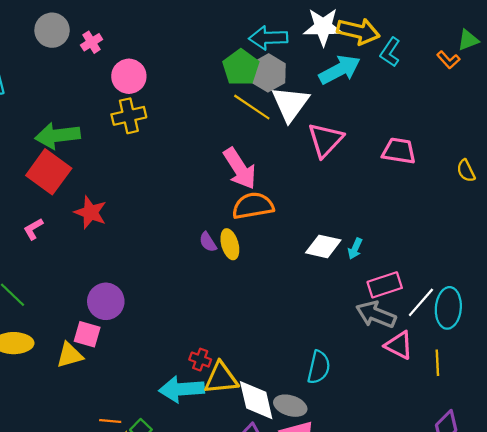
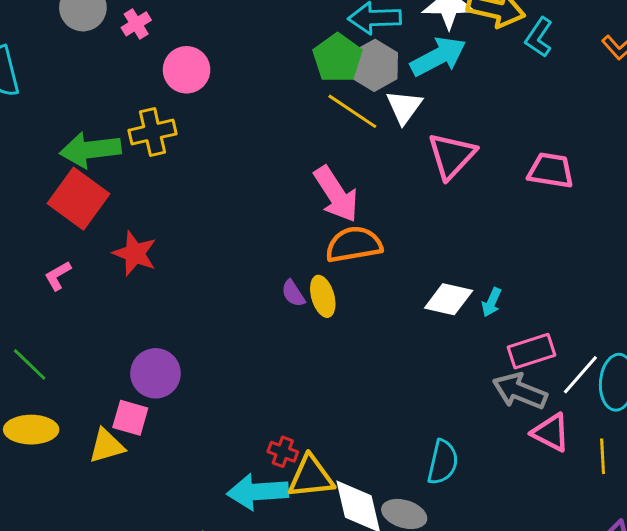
cyan arrow: (340, 70) -> (438, 56), moved
white triangle: (290, 104) -> (404, 107), size x0.7
yellow cross: (129, 116) -> (153, 132), moved

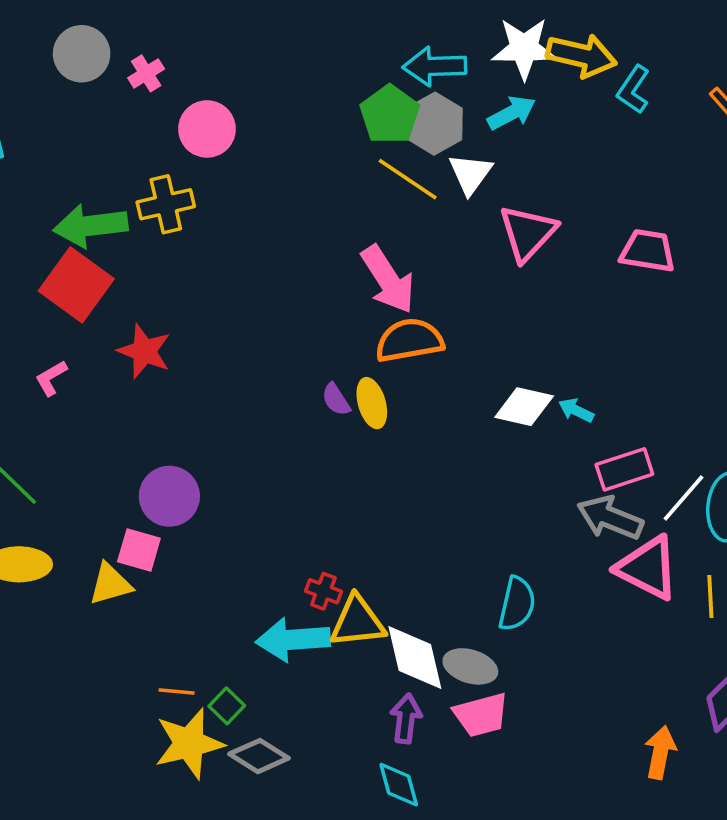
cyan arrow: (438, 56) -> (512, 113), size x0.7
cyan arrow: (492, 302) -> (576, 410), turned 92
pink triangle: (551, 433) -> (648, 568), size x1.4

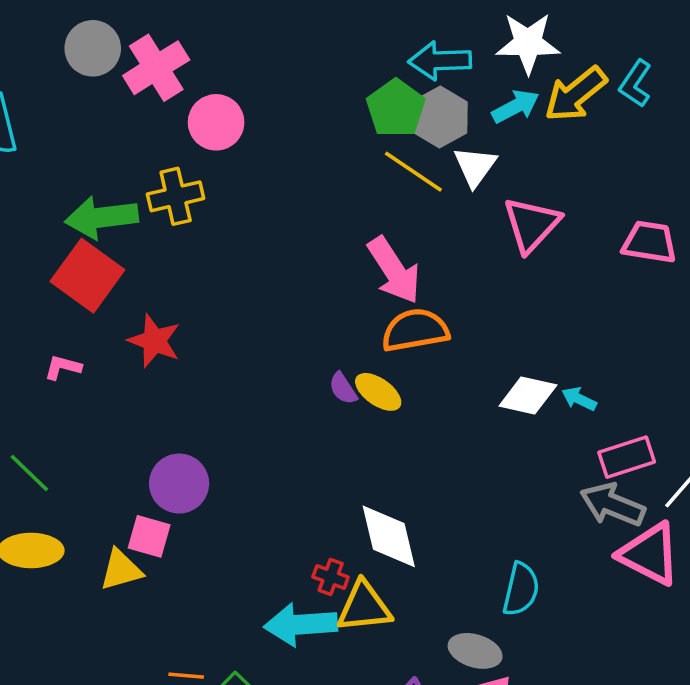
yellow arrow: (581, 56) -> (576, 94), moved, turned 128
pink cross: (146, 73) -> (156, 68), size x1.8
pink L-shape: (51, 378) -> (63, 367), turned 45
yellow ellipse: (372, 403) -> (378, 392), turned -39
white diamond: (415, 657) -> (389, 536), moved

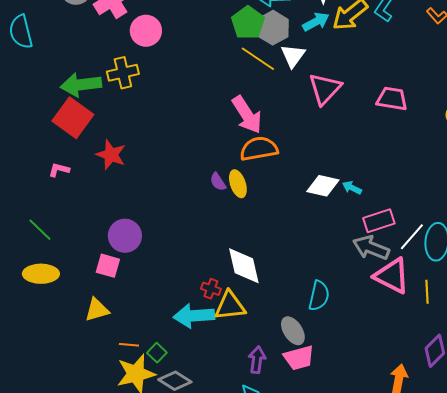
yellow ellipse: (378, 392) -> (238, 184), turned 36
yellow triangle: (121, 570) -> (97, 310), moved
gray ellipse: (475, 651) -> (293, 331), turned 40

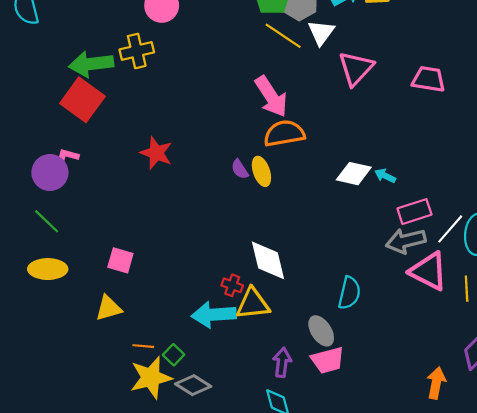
red star: (111, 155) -> (156, 153), moved
purple circle: (125, 236) -> (50, 172), moved
gray arrow: (371, 248) -> (406, 241), turned -36

